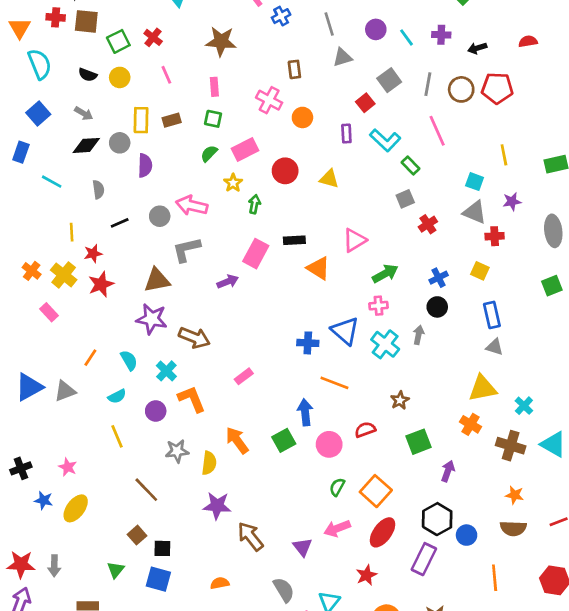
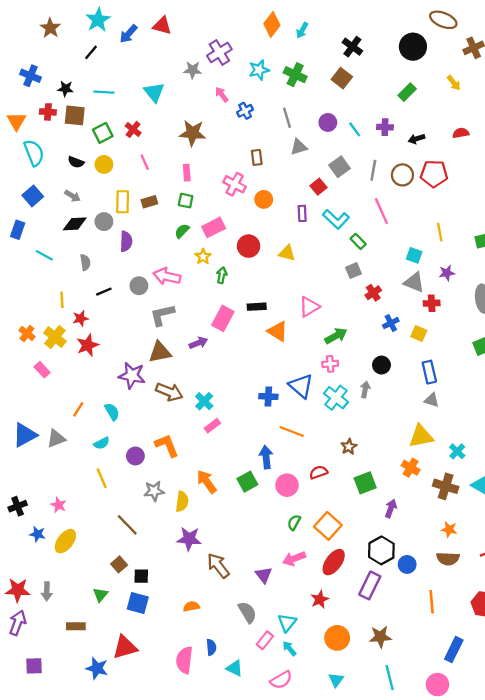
blue cross: (439, 278) -> (391, 323), moved
brown triangle: (157, 280) -> (160, 352), moved
cyan cross: (166, 371) -> (204, 401), moved

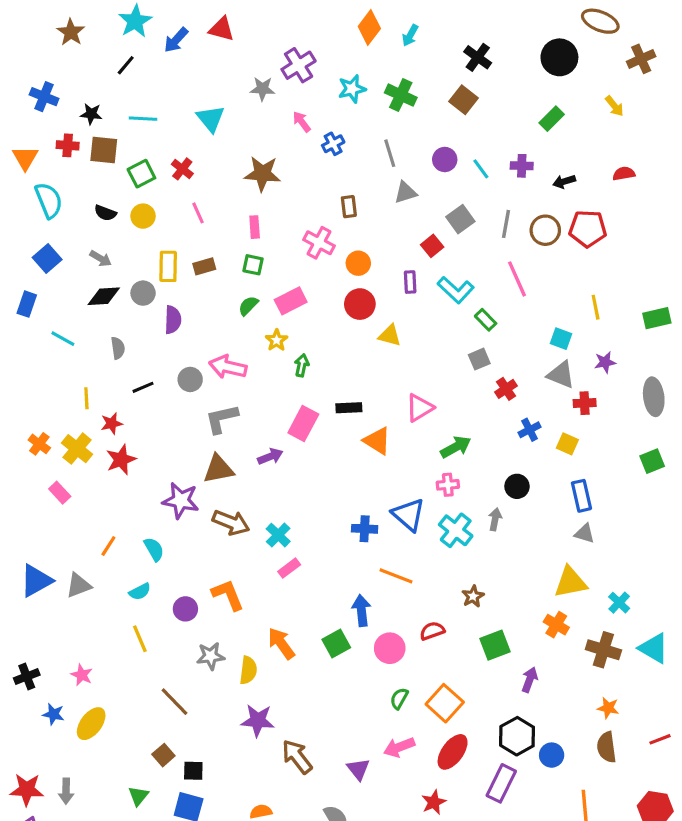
red circle: (249, 246) -> (360, 304), moved
brown semicircle: (448, 559) -> (607, 747), turned 80

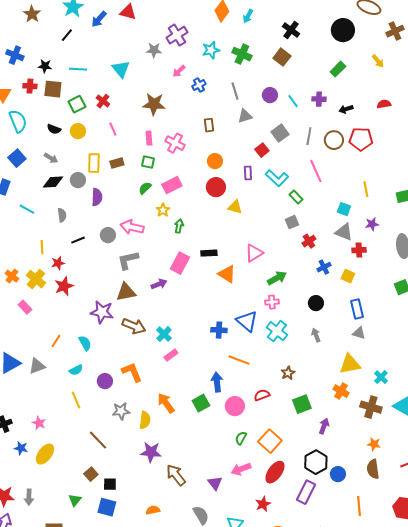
pink arrow: (302, 122) -> (179, 71), turned -96
pink cross: (319, 243) -> (175, 143), moved
gray arrow: (495, 519) -> (316, 335), moved, turned -32

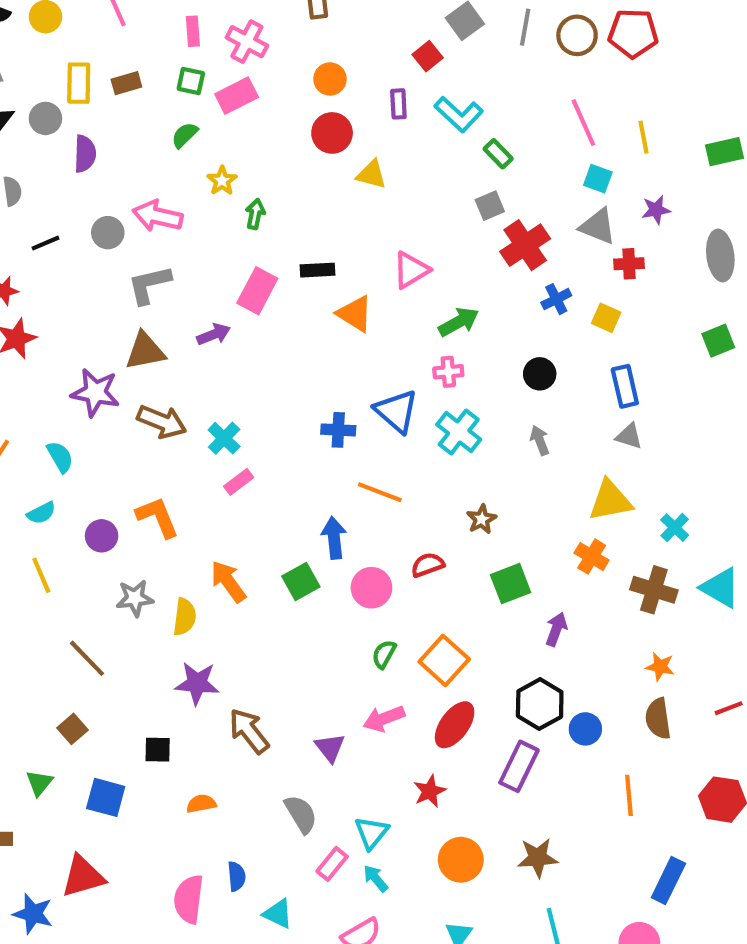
pink line: (316, 171) -> (583, 123), moved
pink rectangle: (172, 185) -> (237, 96), moved
red cross: (309, 241) -> (525, 245), size x1.6
black square: (110, 484) -> (158, 750), moved

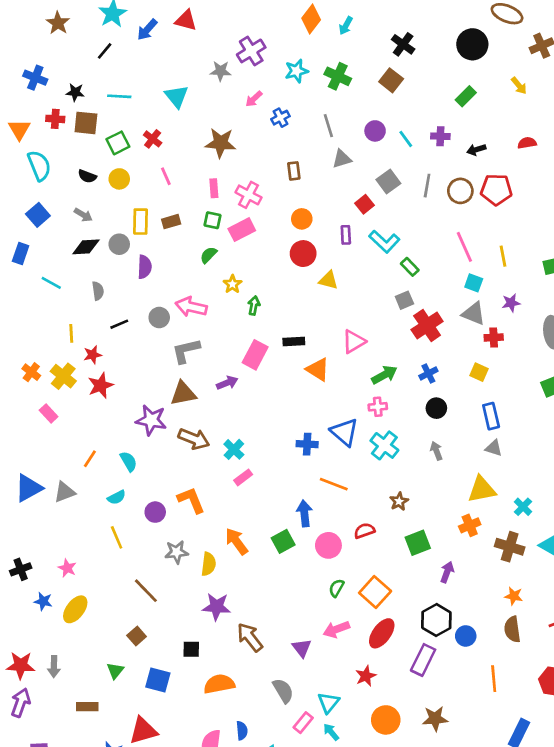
blue cross: (556, 299) -> (428, 373), moved
orange cross: (592, 557) -> (470, 525), turned 36
orange semicircle: (201, 804) -> (219, 684), size x1.6

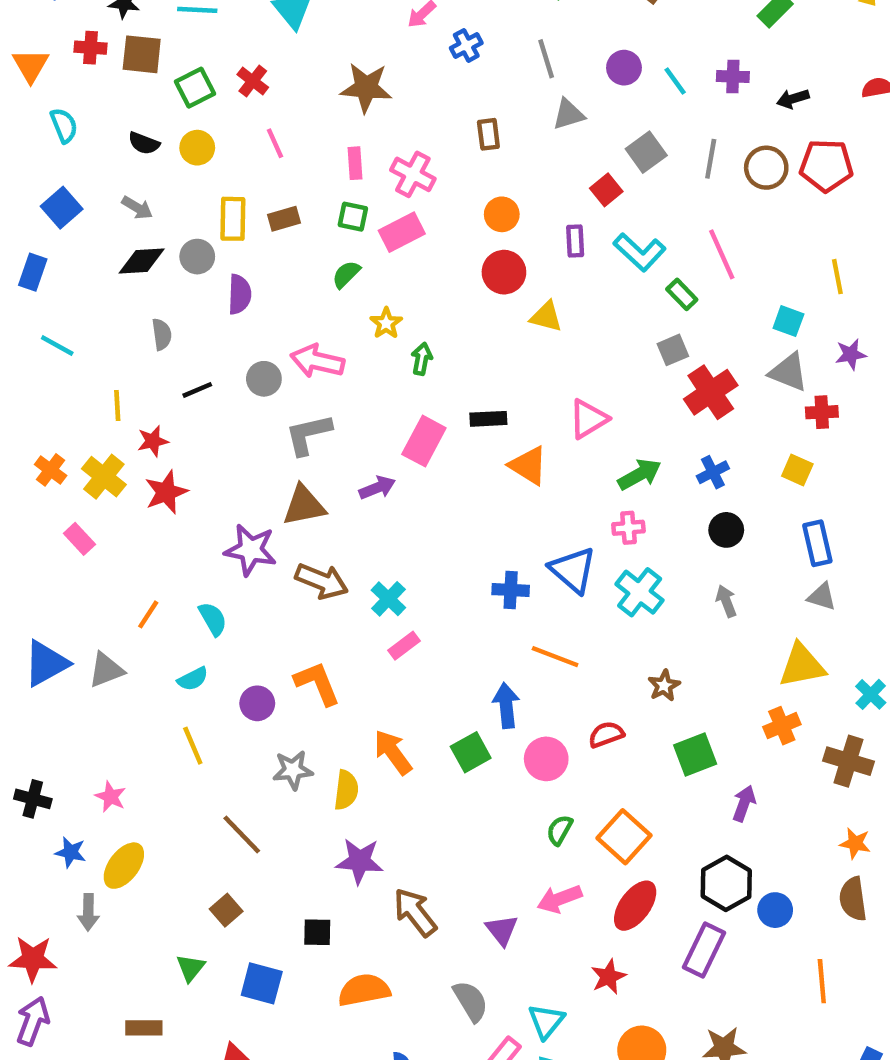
cyan semicircle: (39, 166) -> (64, 125), size x0.7
pink line: (464, 247) -> (722, 254), moved
cyan line: (51, 283) -> (57, 345), moved
black cross: (21, 569) -> (33, 799), turned 36
gray arrow: (54, 667) -> (88, 912), moved

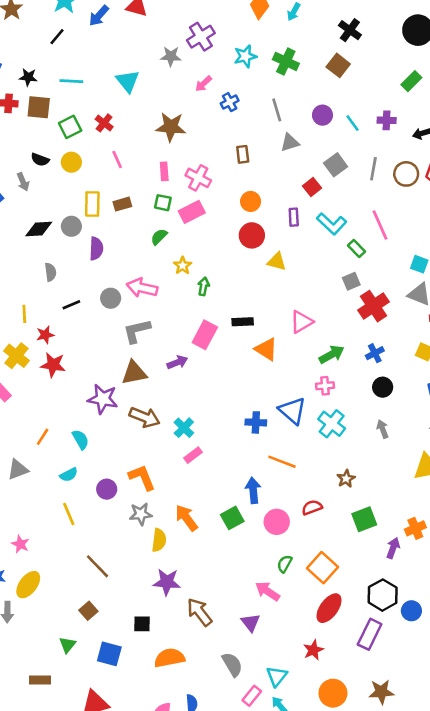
gray arrow: (137, 208) -> (23, 182), moved, turned 36
red star: (166, 492) -> (53, 365), turned 30
orange cross: (782, 726) -> (415, 528), moved
gray star: (293, 770) -> (141, 514), moved
pink arrow: (560, 899) -> (268, 591), moved, turned 55

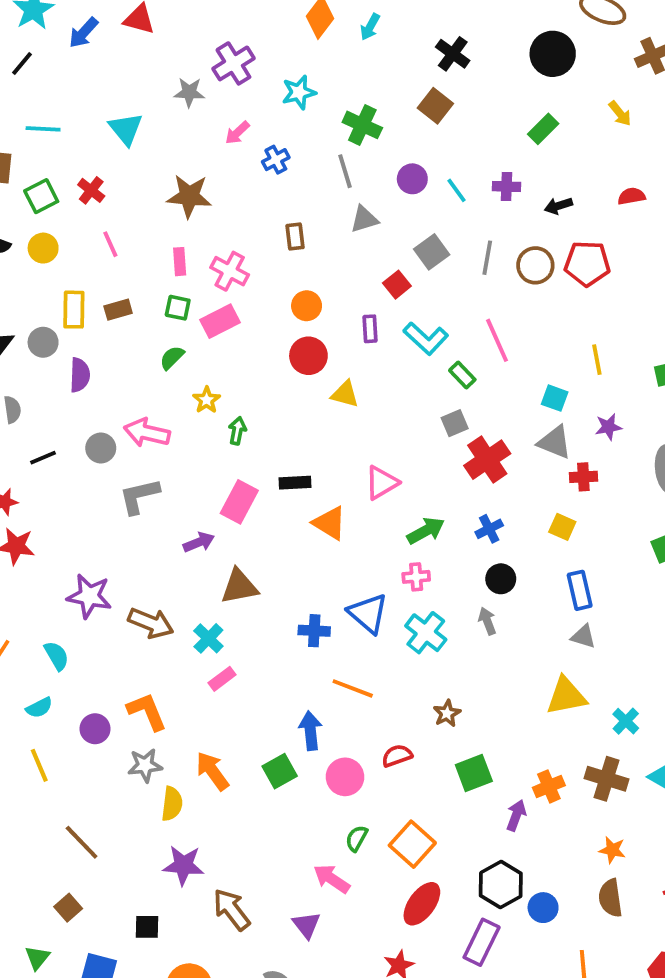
green cross: (286, 61) -> (362, 125), moved
brown triangle: (134, 373) -> (239, 586), moved
gray arrow: (383, 429) -> (487, 621), moved

